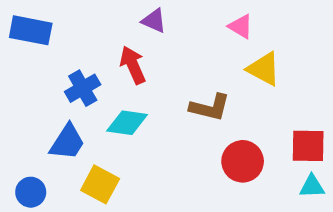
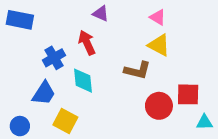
yellow triangle: (264, 69) -> (159, 45), moved
cyan diamond: (127, 123) -> (83, 81), turned 76
red square: (308, 146) -> (188, 94), moved

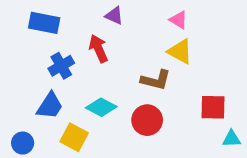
blue rectangle: (20, 20) -> (44, 23), moved
cyan diamond: (83, 81) -> (101, 107), moved, turned -56
red circle: (159, 106) -> (147, 120), moved

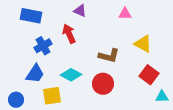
pink triangle: (179, 20) -> (125, 14), turned -32
yellow triangle: (180, 51) -> (143, 44), moved
red square: (213, 107) -> (149, 75), turned 36
yellow square: (74, 137) -> (52, 96), turned -36

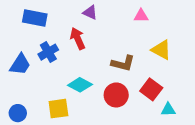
blue trapezoid: (35, 74) -> (20, 64), moved
red square: (149, 75) -> (151, 89), moved
cyan triangle: (162, 97) -> (168, 110), moved

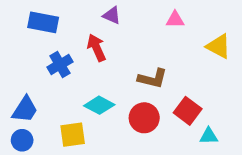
yellow triangle: (161, 50) -> (219, 46), moved
blue trapezoid: (20, 64) -> (25, 109), moved

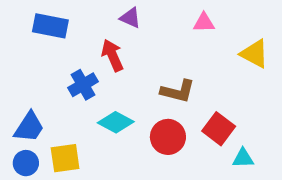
blue cross: (60, 64) -> (83, 85), moved
yellow square: (73, 135) -> (65, 158), moved

